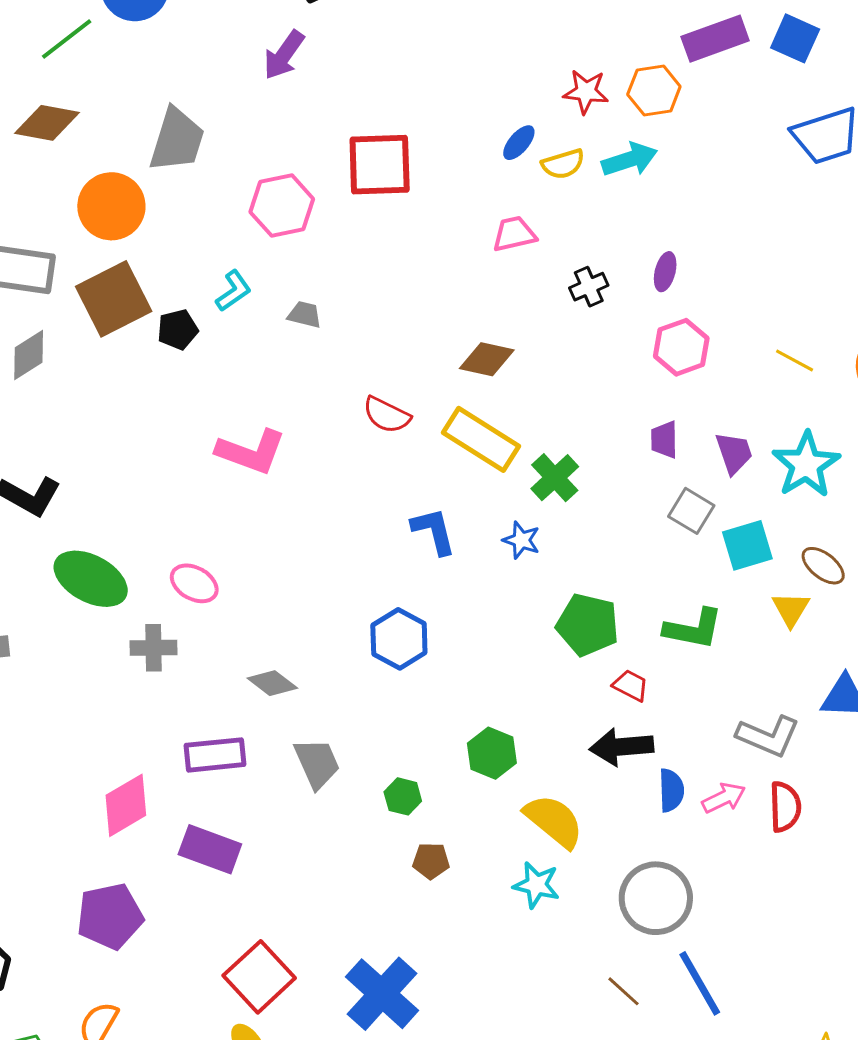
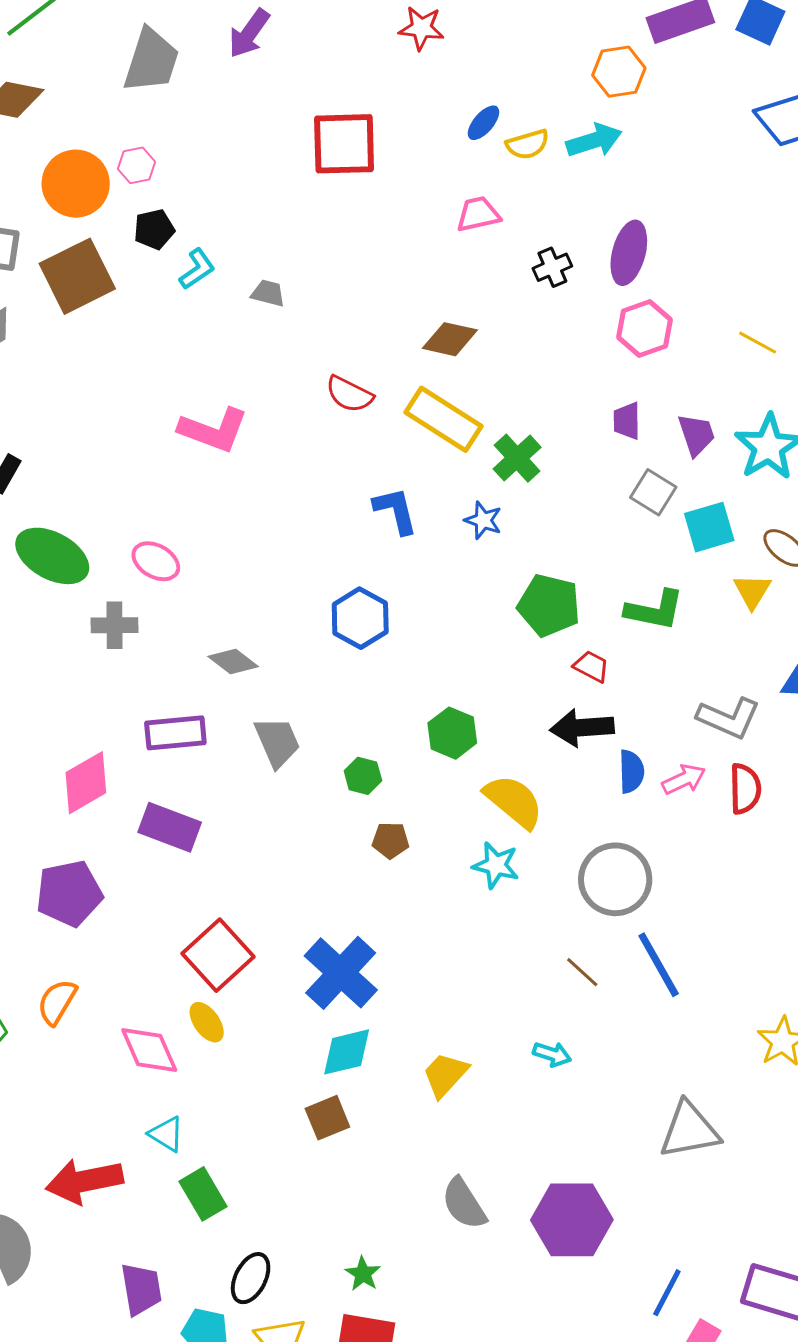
red star: (586, 92) -> (421, 28), moved
gray trapezoid: (177, 140) -> (151, 60), moved
pink hexagon: (282, 206) -> (137, 165), moved, size x0.6
purple ellipse: (665, 272) -> (629, 253), size x1.6
black pentagon: (178, 329) -> (154, 229), moved

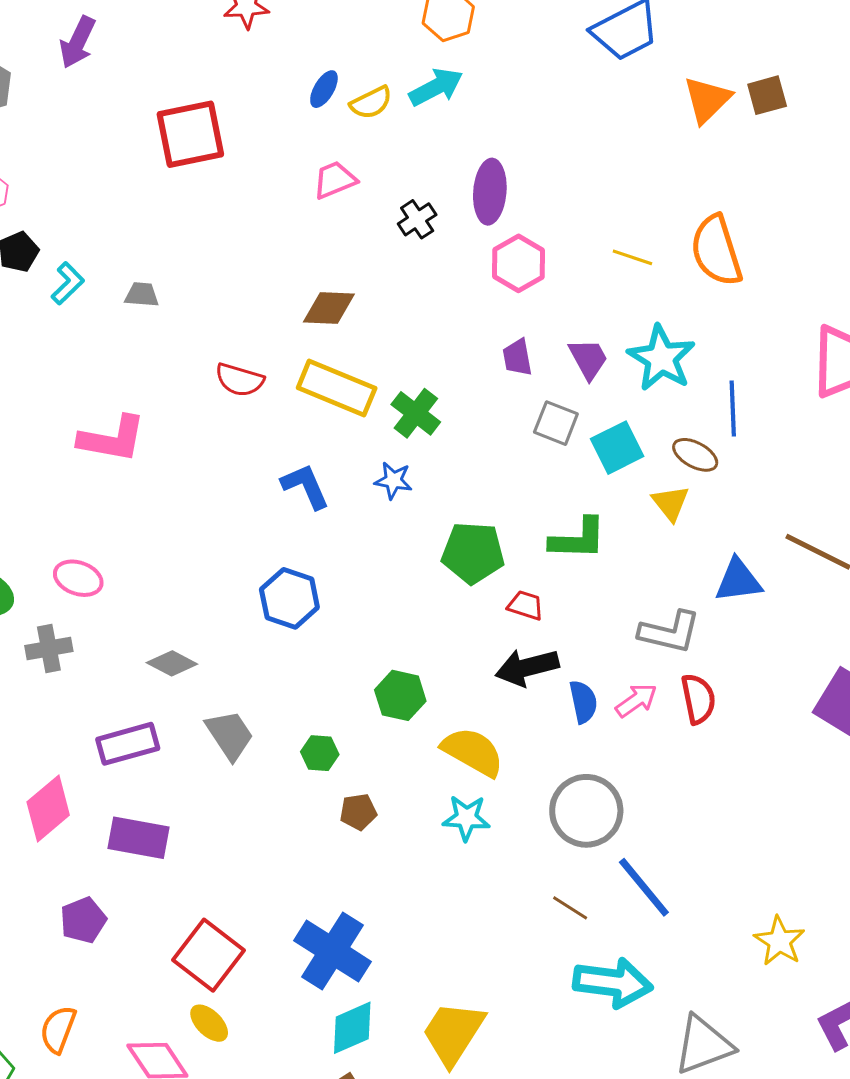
purple pentagon: (69, 893) -> (83, 920), moved, size x0.7
cyan arrow: (552, 1054) -> (613, 983), moved, size x2.0
yellow trapezoid: (445, 1075) -> (453, 1033), size x1.4

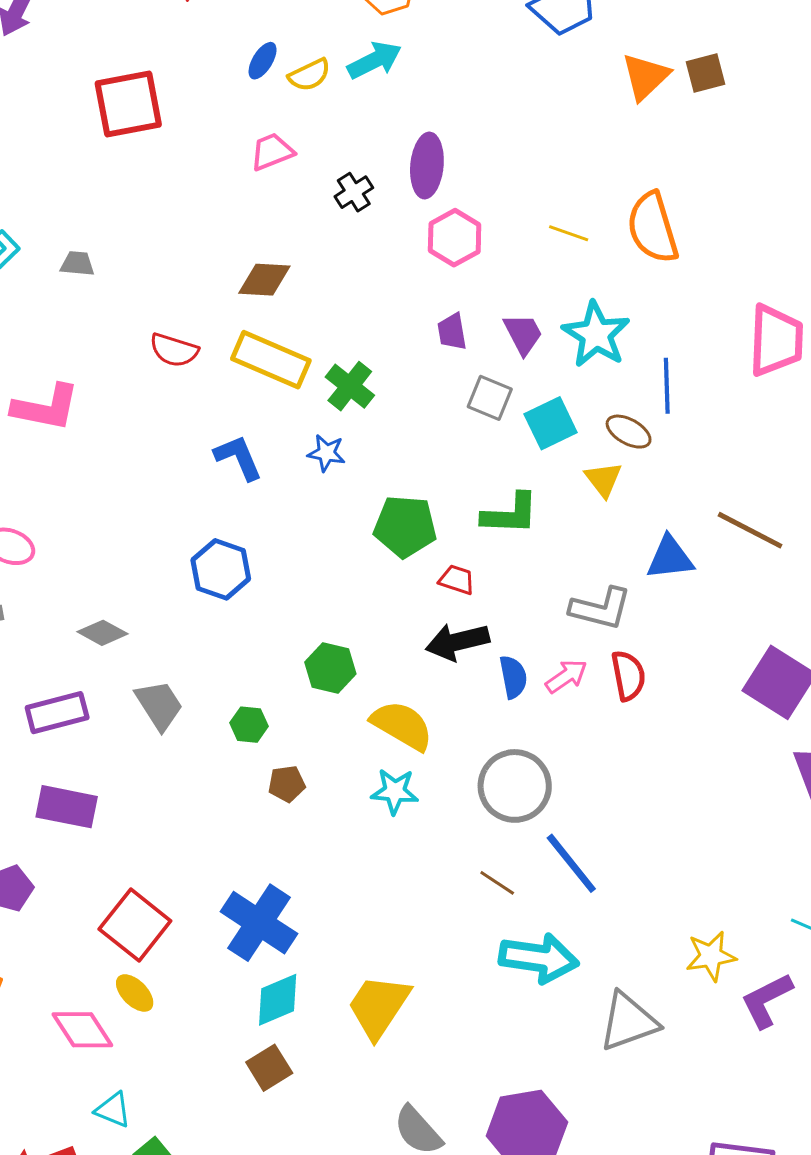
yellow star: (779, 941) -> (711, 956), moved, turned 30

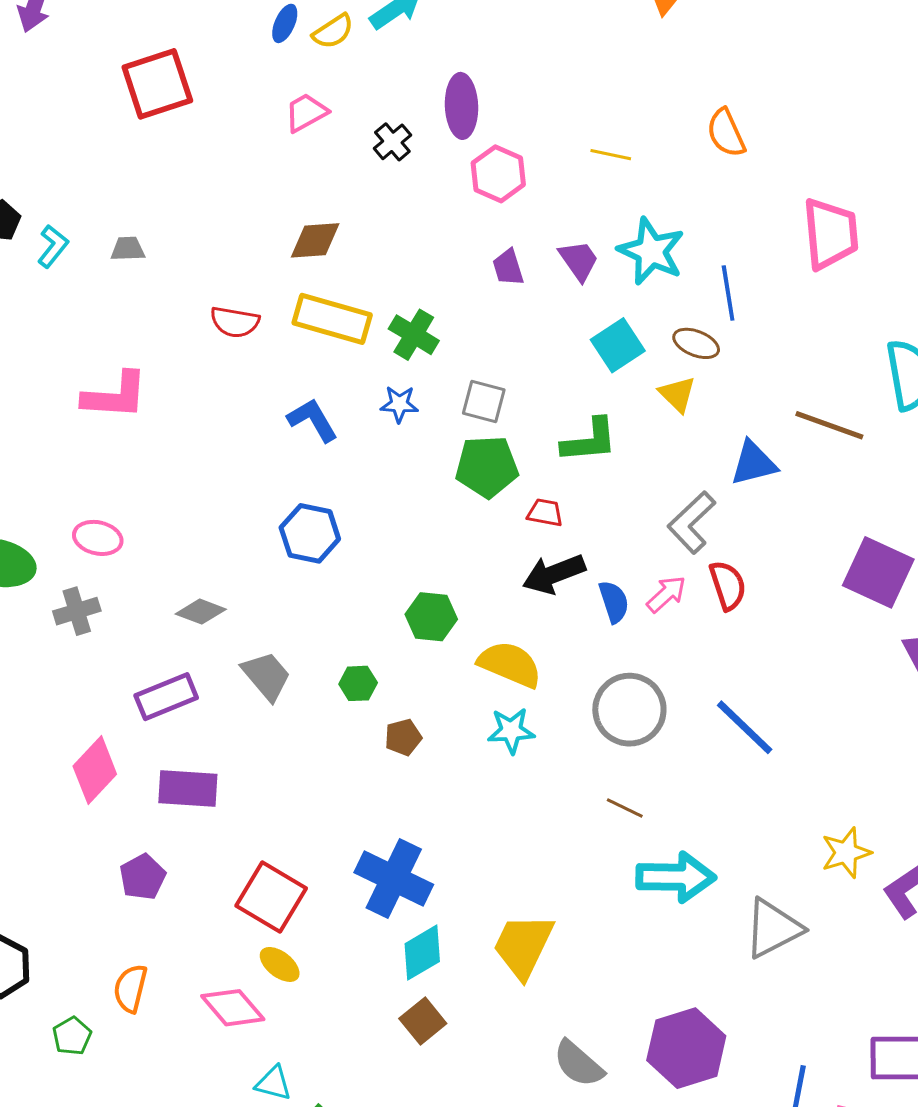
orange semicircle: (653, 228) -> (726, 133), moved, size x0.7
gray square: (490, 398) -> (484, 401), moved
gray L-shape: (601, 608) -> (691, 522), turned 130
blue line: (571, 863) -> (745, 727), moved

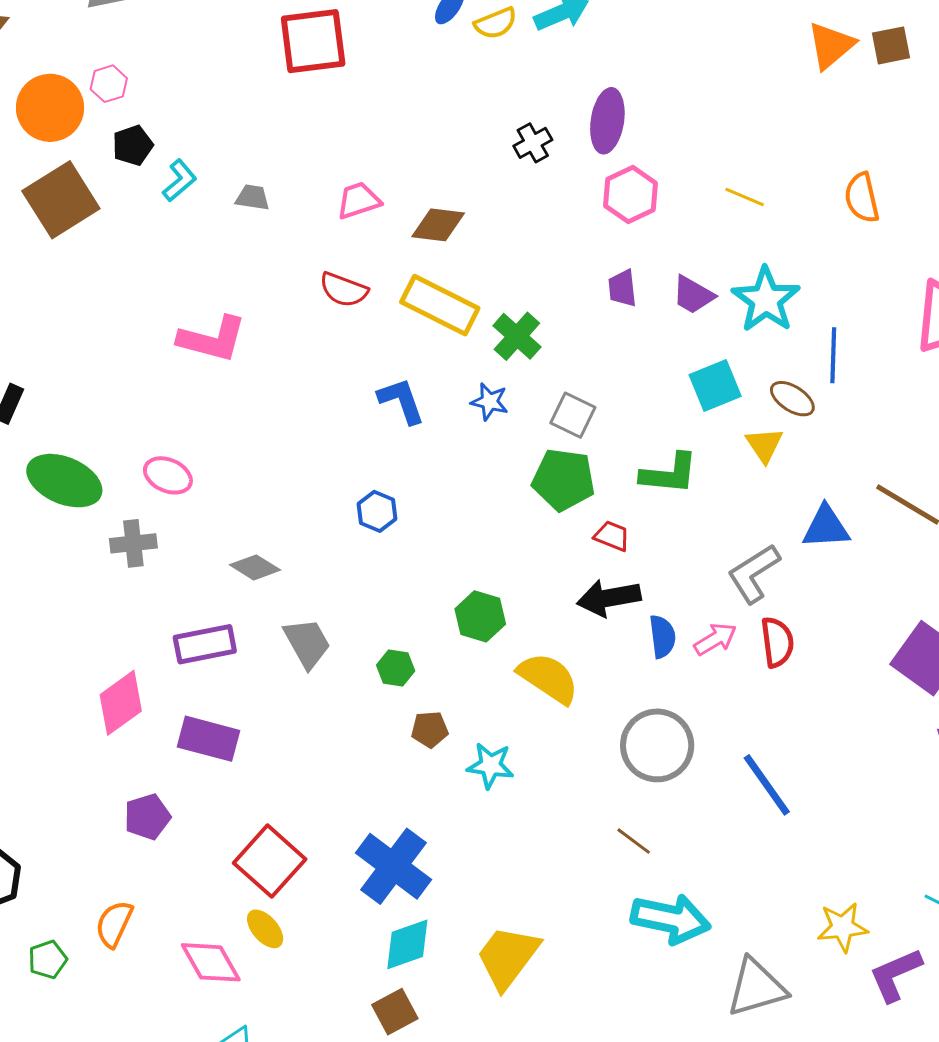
pink trapezoid: (306, 112) -> (359, 200), moved
purple trapezoid: (579, 260) -> (693, 295), turned 144
blue hexagon: (310, 533) -> (377, 511), size x0.7
cyan star: (511, 731) -> (490, 765), moved

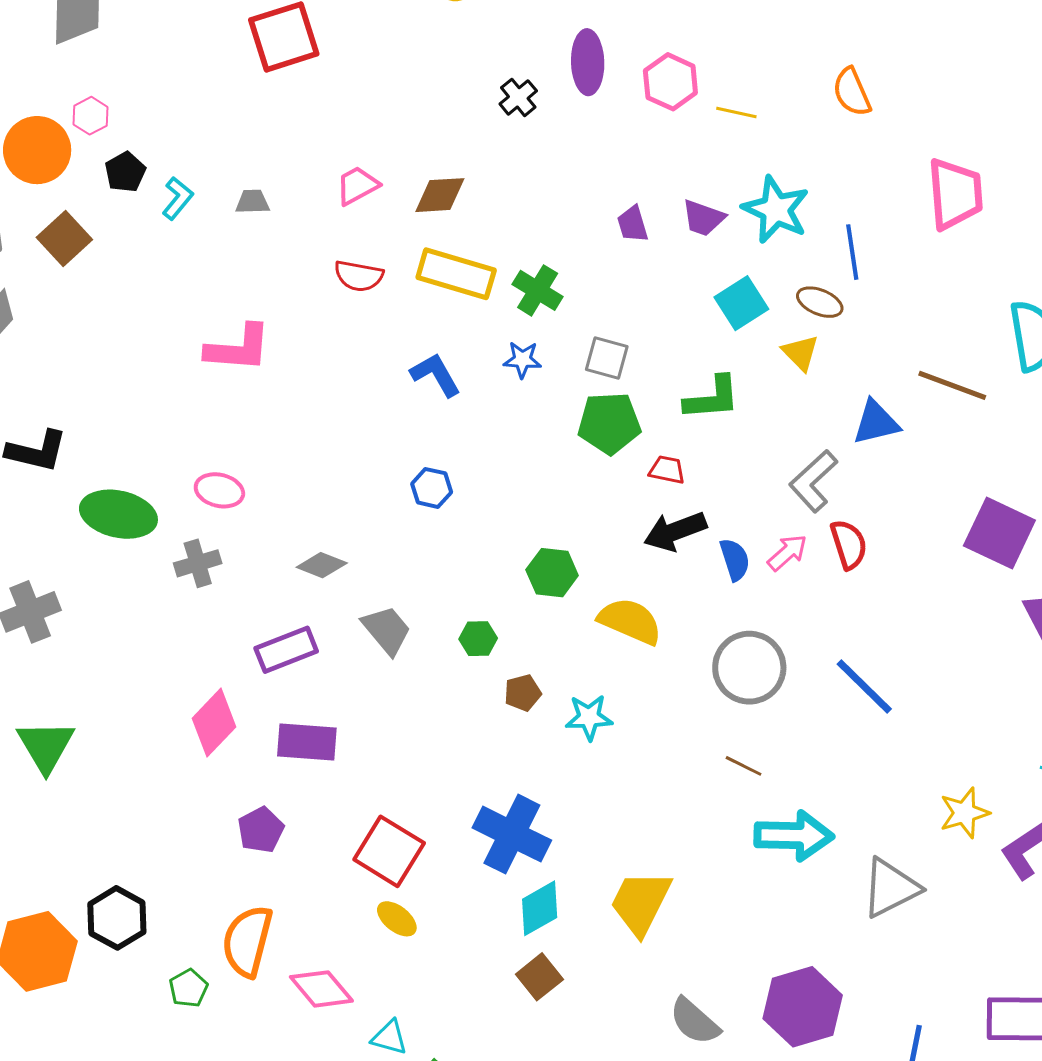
pink hexagon: (631, 194) -> (670, 82), moved
brown square: (61, 200) -> (64, 239), size x0.7
orange semicircle: (114, 924) -> (247, 941), size x1.5
pink diamond: (211, 962) -> (321, 989), moved

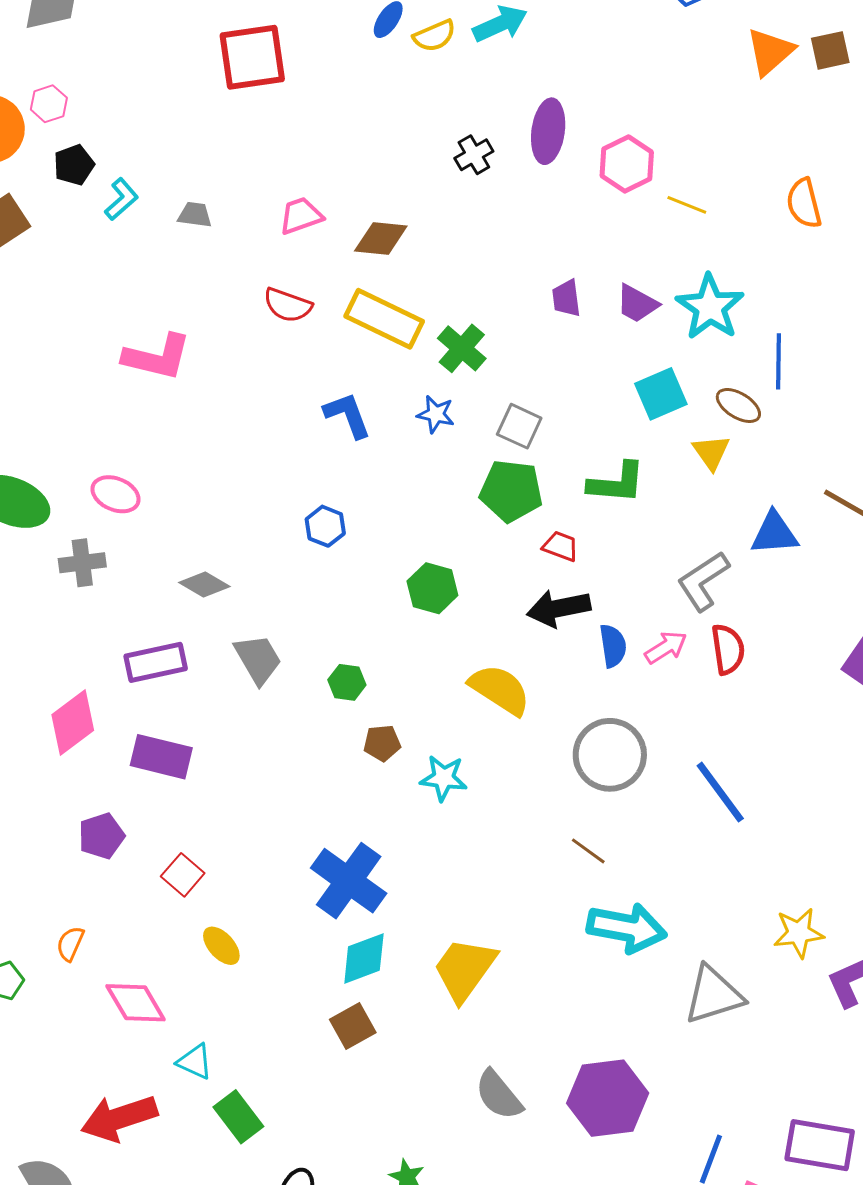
green hexagon: (552, 573) -> (432, 588), moved
red square: (389, 851) -> (183, 875), moved, size x0.6
orange semicircle: (247, 941) -> (70, 944), size x0.5

